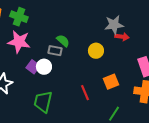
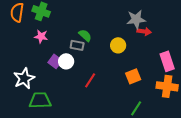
pink star: (19, 42) -> (41, 36), size x0.6
red line: (85, 93) -> (90, 80), moved, turned 56
green trapezoid: (43, 102) -> (40, 100), moved, turned 75

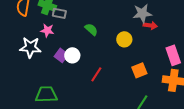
gray rectangle: (77, 45) -> (59, 13), moved
white star: (24, 78) -> (30, 47), moved, turned 30

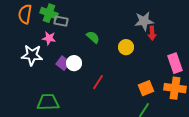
red arrow: (150, 25) -> (152, 33), turned 80
orange square: (139, 70) -> (146, 88), moved

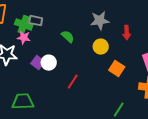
green cross: (49, 13) -> (24, 25), moved
gray star: (144, 21) -> (100, 21), moved
orange square: (146, 88) -> (117, 69), moved, turned -35

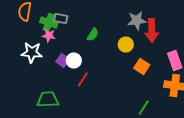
gray star: (100, 21) -> (137, 20), moved
red arrow: (127, 33) -> (152, 30), size x1.6
green semicircle: (68, 37) -> (93, 34), turned 80
red line: (73, 82) -> (83, 80), moved

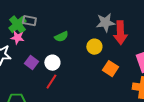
green cross: (49, 22) -> (17, 25), turned 30
green semicircle: (93, 34) -> (61, 37), turned 32
white circle: (74, 60) -> (52, 63), moved

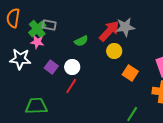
red arrow: (120, 33) -> (109, 31), moved, turned -135

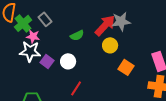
gray rectangle: (49, 25) -> (45, 19), turned 40
green cross: (37, 29) -> (23, 23), moved
white star: (20, 59) -> (30, 51), moved
red line: (71, 86) -> (76, 88), moved

